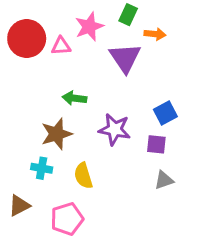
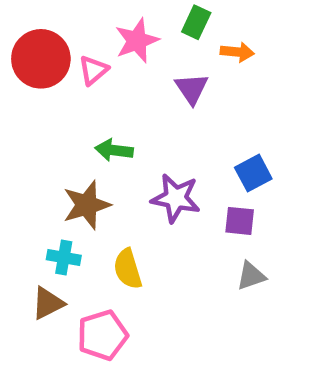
pink triangle: (61, 46) -> (93, 70), turned -36
purple triangle: (125, 58) -> (192, 89), size x0.7
brown triangle: (19, 206) -> (48, 303), moved

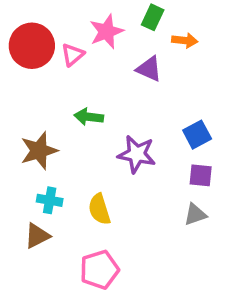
purple triangle: (192, 89) -> (149, 69), turned -32
brown star: (87, 205) -> (39, 151), moved
purple square: (240, 221) -> (201, 175), moved
pink pentagon: (103, 335) -> (99, 270), moved

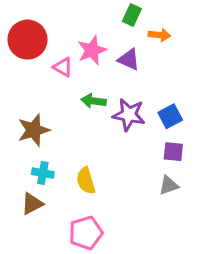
pink star: (106, 32) -> (92, 50), moved
pink triangle: (73, 55) -> (63, 67), moved, turned -50
green arrow: (89, 117) -> (93, 101), moved
purple star: (137, 154) -> (129, 115), moved

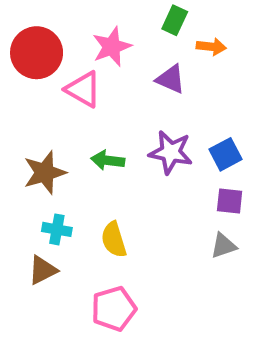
pink star: (92, 50) -> (112, 47), moved
pink triangle: (63, 67) -> (83, 89), size x1.4
green arrow: (93, 101) -> (108, 160), moved

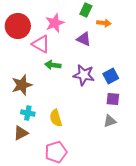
green arrow: (108, 160) -> (53, 65), moved

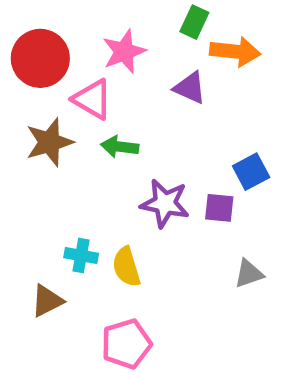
orange arrow: (104, 23) -> (235, 52), size x1.5
purple star: (84, 75) -> (165, 203), moved
brown star: (22, 85) -> (49, 142), moved
purple square: (113, 99) -> (219, 208), moved
cyan cross: (28, 113) -> (81, 255), moved

